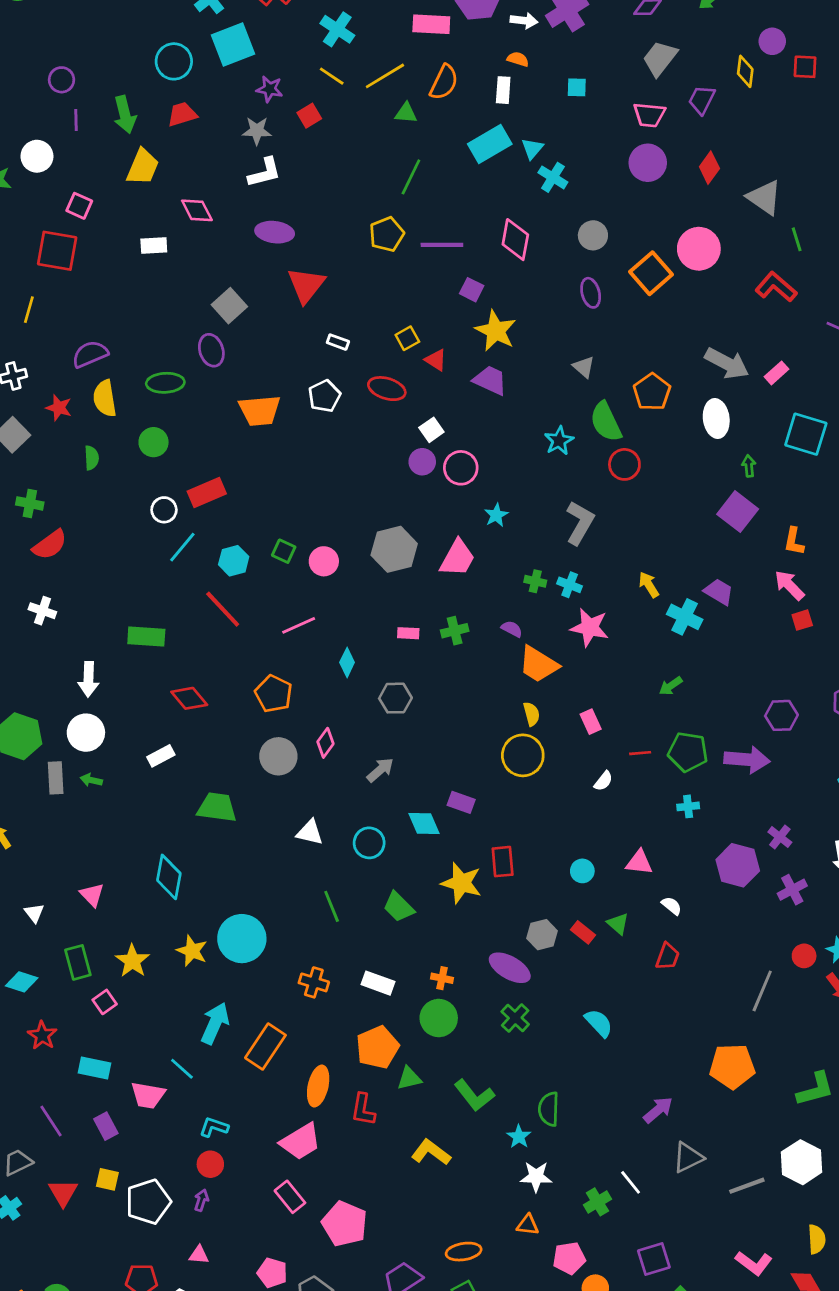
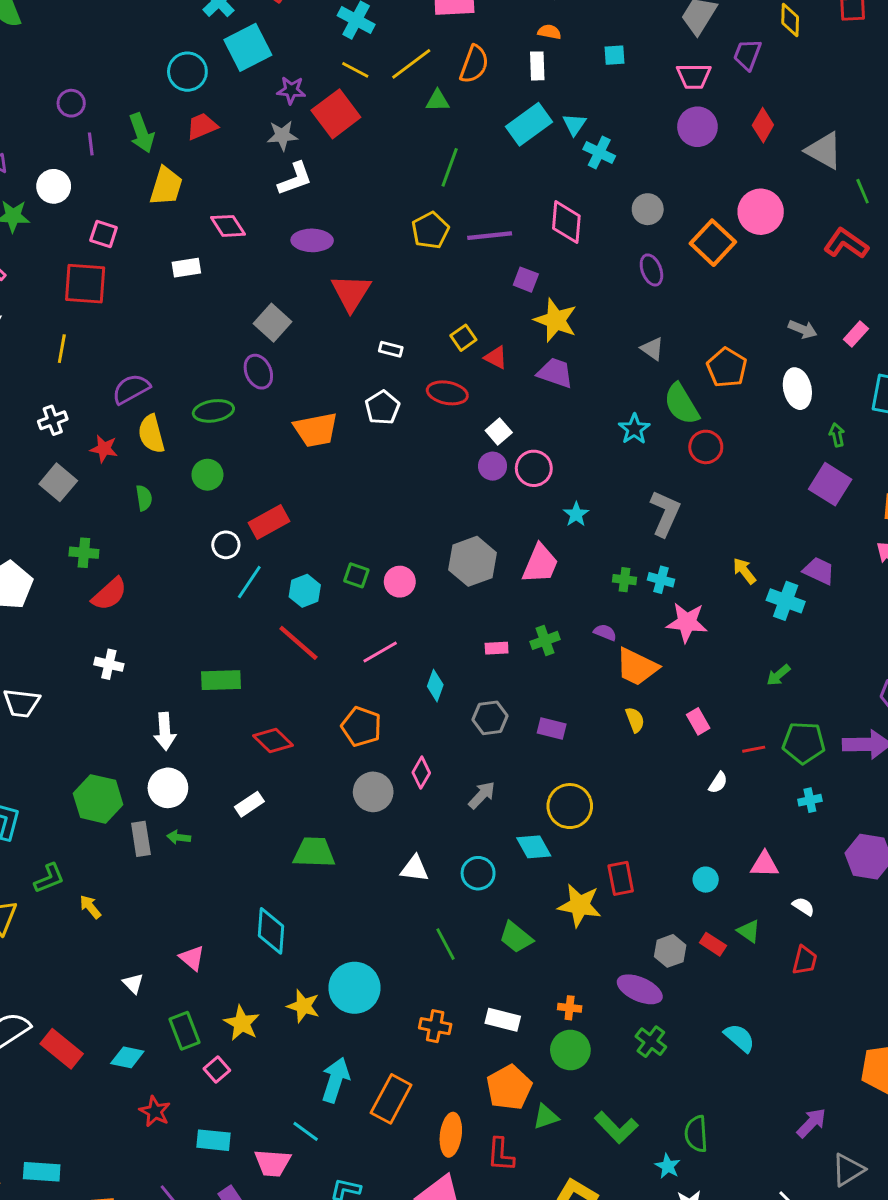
red square: (309, 116) -> (336, 114), size x1.8
gray arrow: (727, 363) -> (803, 329), size x0.6
yellow circle: (523, 755) -> (570, 806), moved
purple rectangle: (461, 802) -> (552, 729), moved

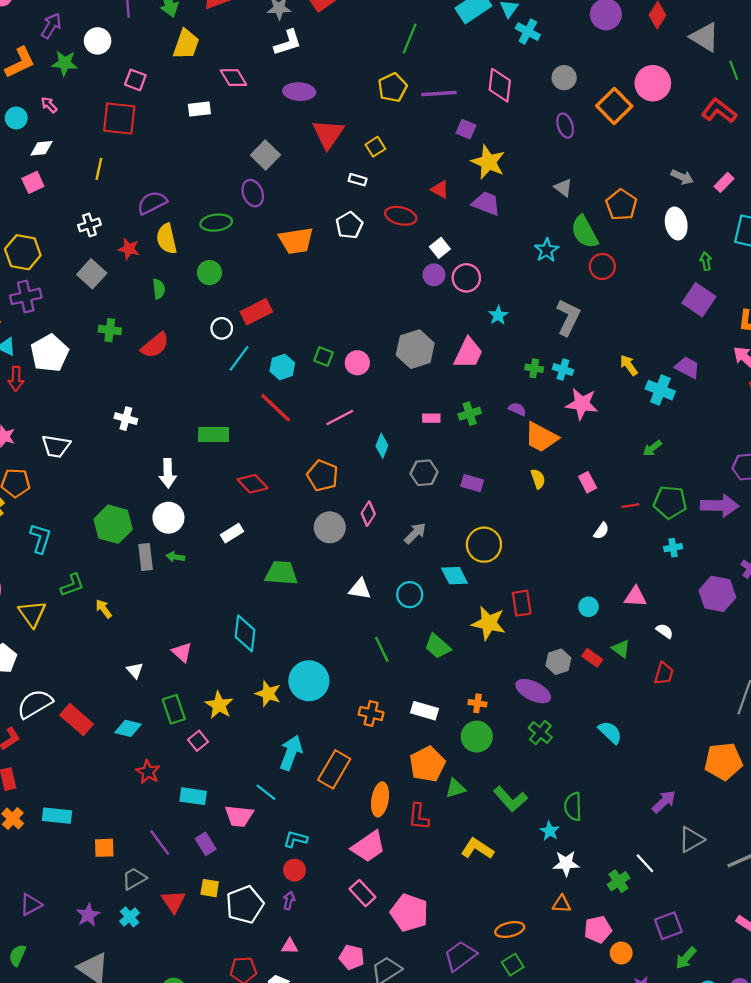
yellow square: (463, 338) -> (375, 147), moved
red semicircle: (109, 594) -> (155, 345), moved

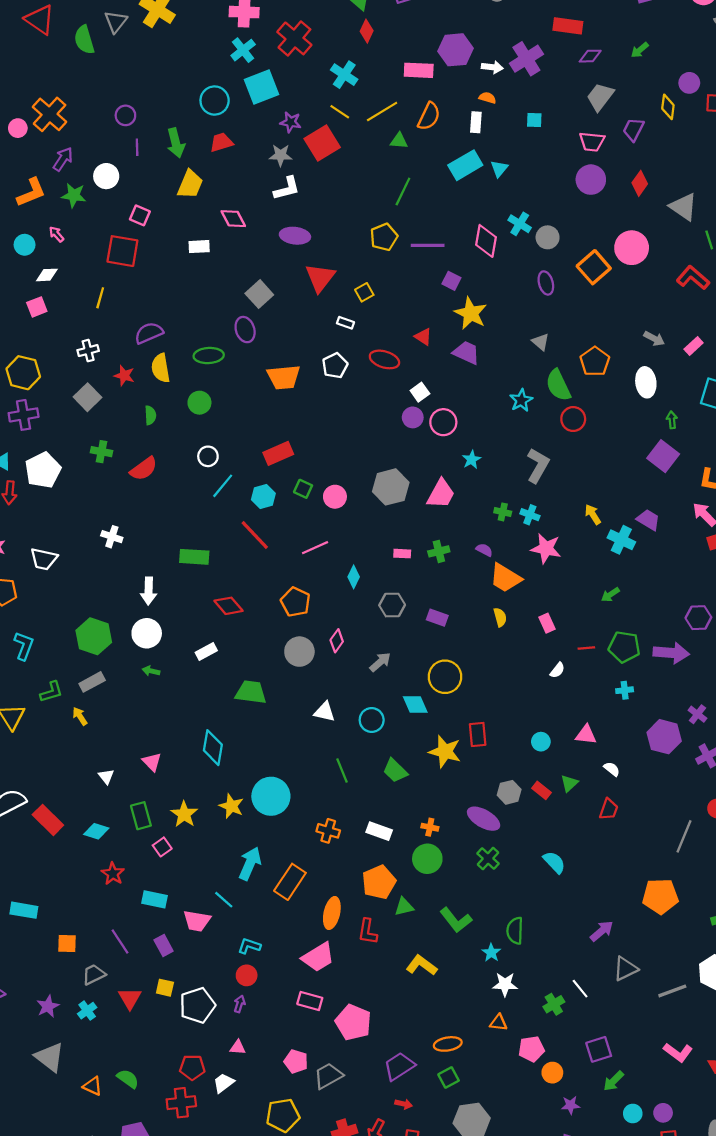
cyan cross: (528, 32) -> (520, 224), moved
red rectangle: (256, 312) -> (278, 453), moved
gray rectangle: (146, 557) -> (92, 682), moved, turned 65
green triangle: (621, 649) -> (569, 783), turned 36
pink rectangle: (362, 893) -> (310, 1001), turned -35

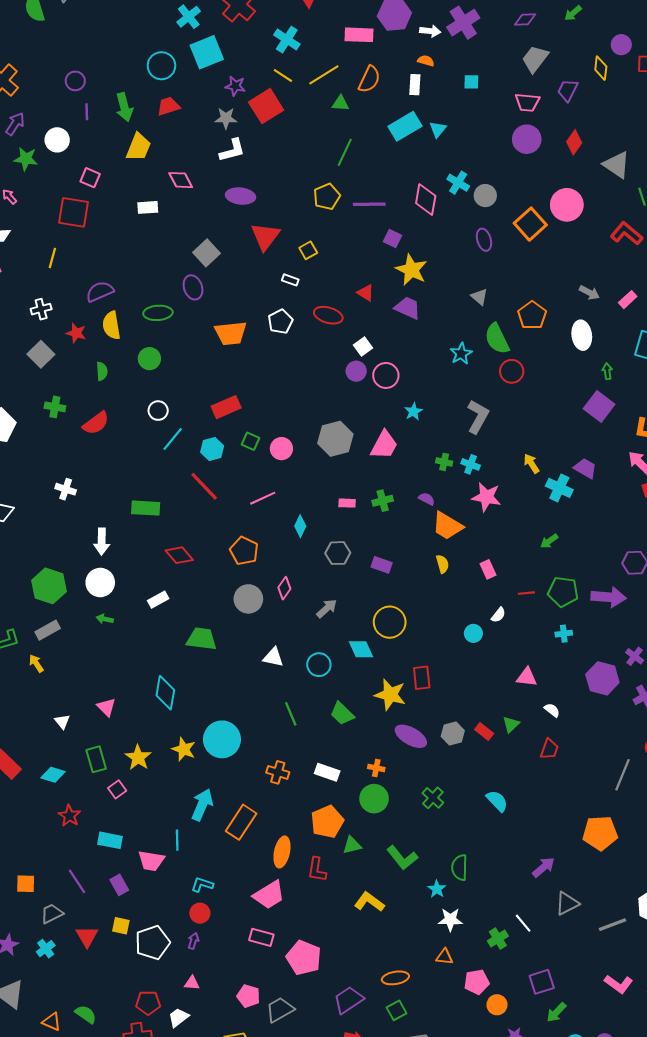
cyan circle: (541, 742) -> (473, 633), moved
purple ellipse: (484, 819) -> (411, 736), moved
cyan line: (224, 900) -> (177, 840), turned 48

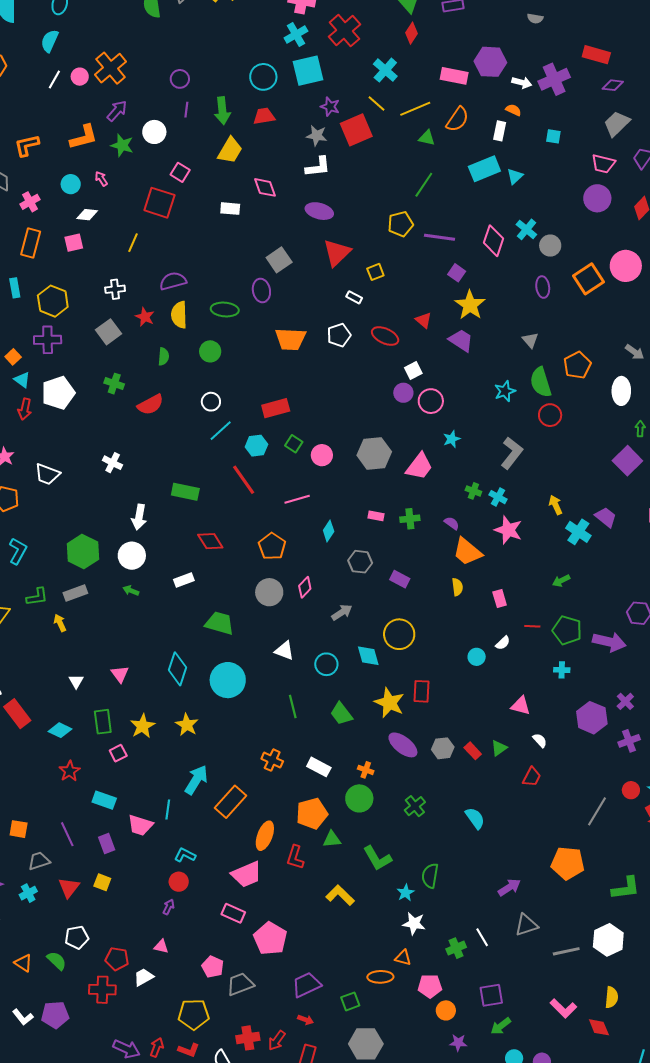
cyan circle: (222, 739) -> (228, 680), moved
white pentagon: (152, 943) -> (77, 937), moved, size x0.7
orange ellipse: (395, 978) -> (380, 977), moved

